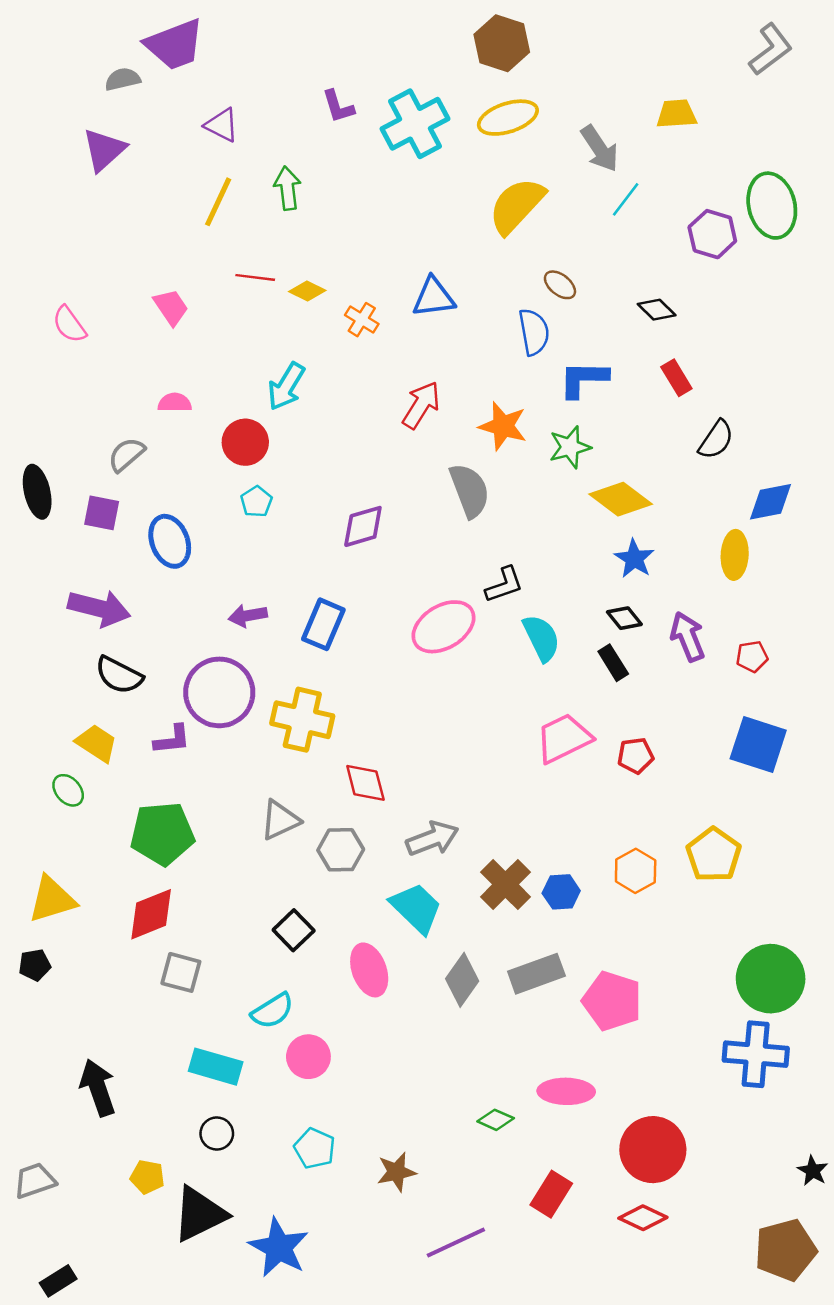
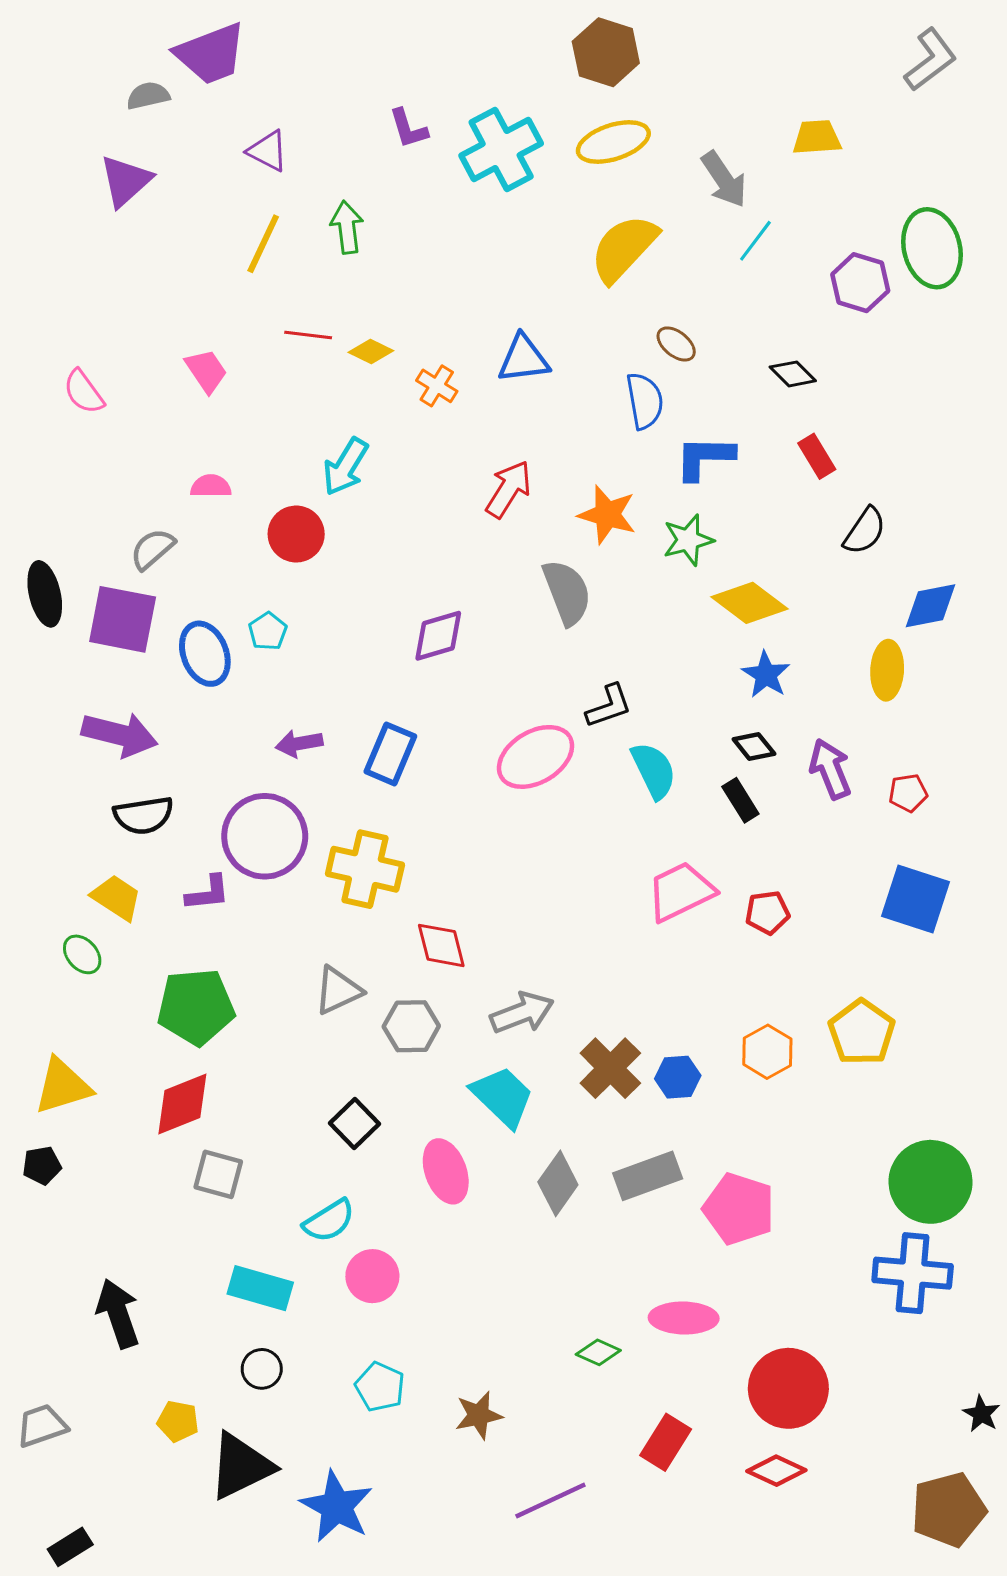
cyan pentagon: (256, 502) -> (268, 631), moved
purple square: (102, 513) -> (123, 619), size x1.6
black semicircle: (119, 675) -> (143, 815), turned -36

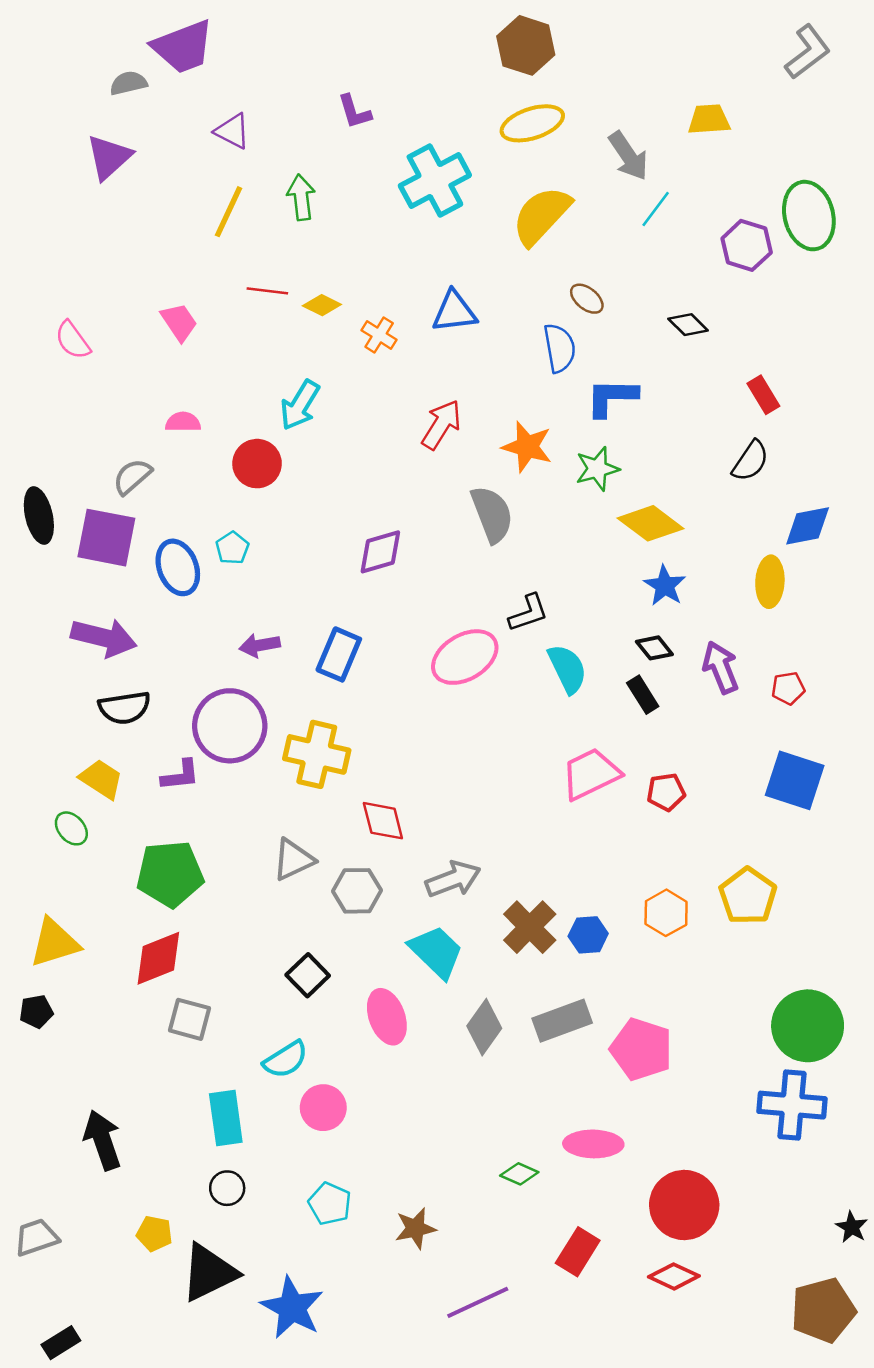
cyan cross: (501, 149) -> (435, 180), moved
red rectangle: (817, 456) -> (763, 395), moved
cyan rectangle: (260, 1288) -> (226, 1118), turned 66

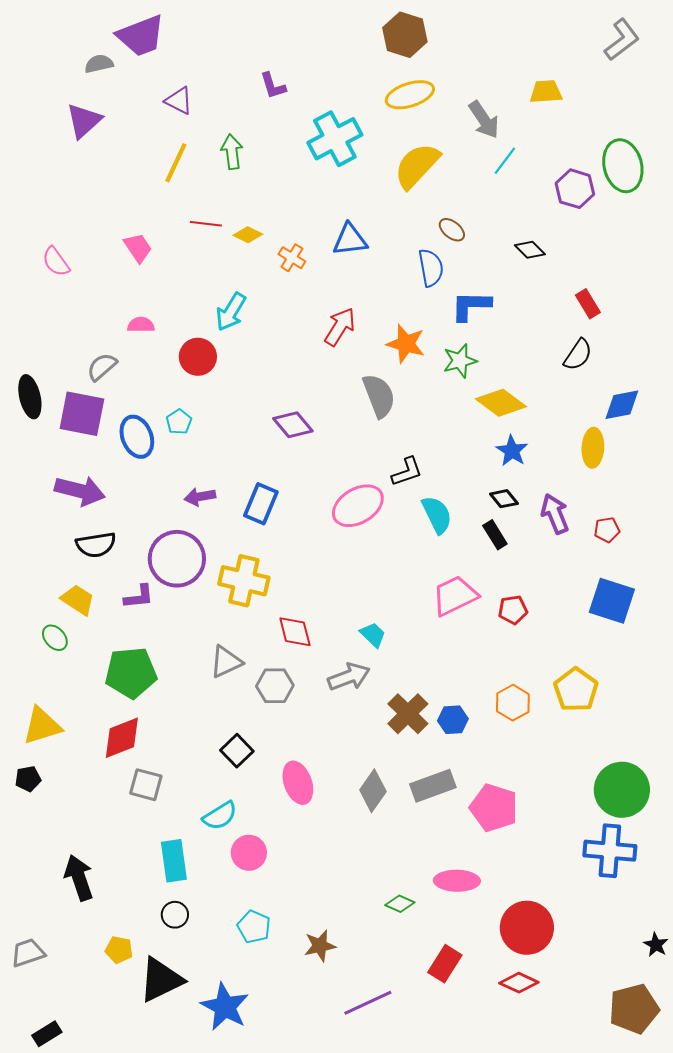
purple diamond: (380, 552) -> (293, 425), turned 66
cyan trapezoid: (436, 952) -> (373, 635), moved, size x0.6

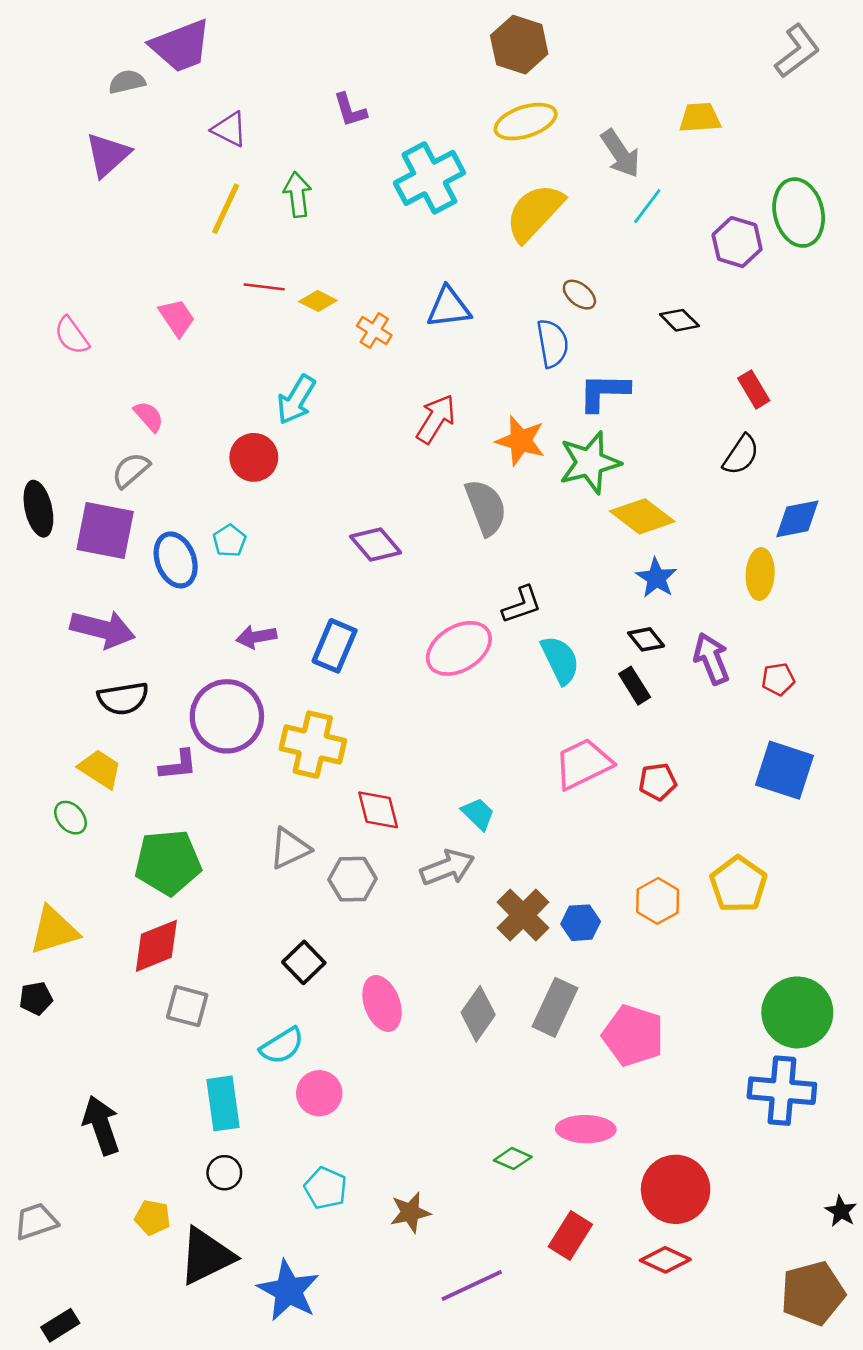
pink semicircle: (141, 325) -> (149, 416), moved, turned 48
green star: (460, 361) -> (590, 463), size x1.4
gray rectangle: (433, 786) -> (555, 1007), turned -45

